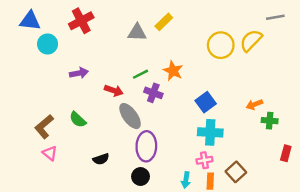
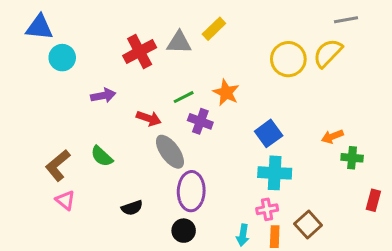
gray line: (275, 17) -> (346, 20), moved
red cross: (81, 21) -> (140, 52), moved

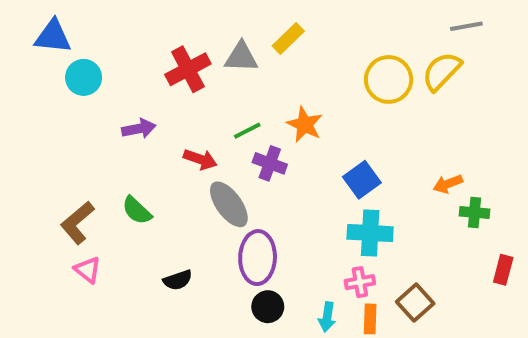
black circle: (184, 231) -> (268, 307), moved

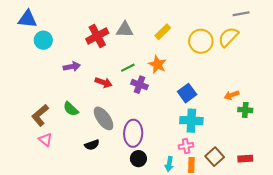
yellow rectangle: (288, 39) -> (163, 32), moved
gray ellipse: (229, 204) -> (104, 118), moved
red rectangle: (503, 270) -> (245, 159), moved, turned 72

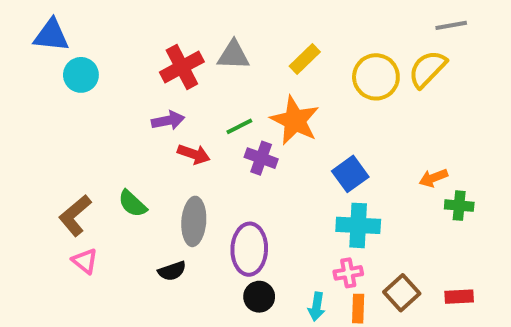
orange star: (157, 65) -> (295, 120), size x1.4
purple arrow: (72, 67) -> (168, 120), moved
gray ellipse: (104, 118) -> (194, 221), turned 40

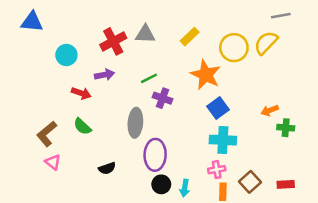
cyan circle: (81, 75) -> (66, 55), moved
orange star: (295, 120) -> (206, 75), moved
red arrow: (194, 154) -> (81, 93), moved
gray ellipse: (194, 221) -> (135, 123), moved
cyan arrow: (317, 307) -> (185, 188), moved

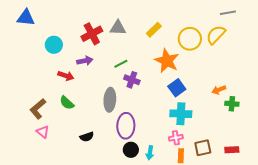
brown square: (250, 182) -> (203, 148), turned 30

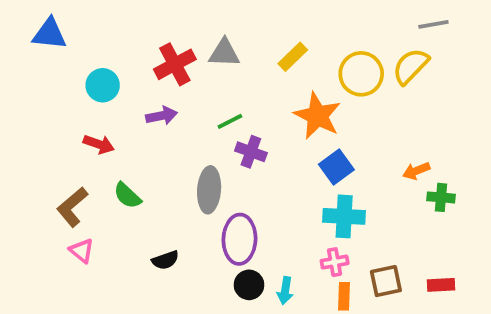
red arrow: (66, 76) -> (99, 144), moved

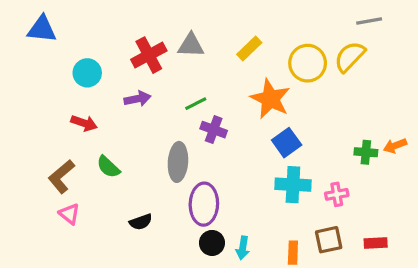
orange arrow: (416, 171) -> (395, 146), moved
green cross: (441, 197) -> (366, 152), moved
pink cross: (335, 262) -> (337, 194), moved

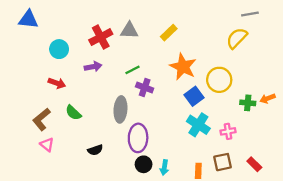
yellow circle: (308, 63) -> (219, 80), moved
cyan cross: (293, 185) -> (198, 125), turned 30
red rectangle: (376, 243) -> (254, 164), turned 48

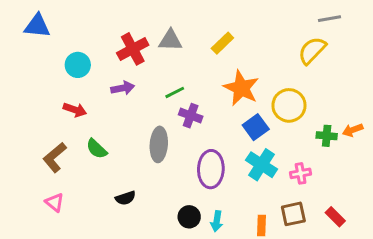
purple ellipse: (138, 138) -> (211, 169), moved
pink triangle: (47, 145) -> (55, 202), moved

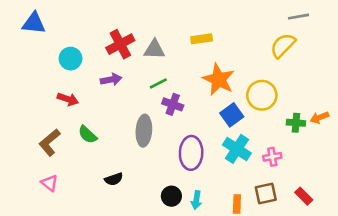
gray triangle: (170, 40) -> (154, 49), moved
yellow rectangle: (222, 43) -> (202, 39), turned 36

